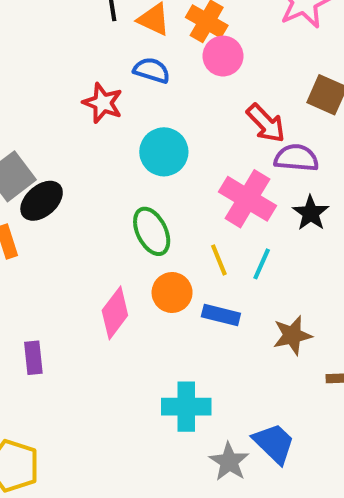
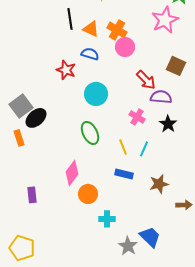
pink cross: (247, 199) -> (137, 117), size x0.6
orange circle: (172, 292) -> (88, 194), moved
cyan cross: (186, 407) -> (107, 219), size x0.7

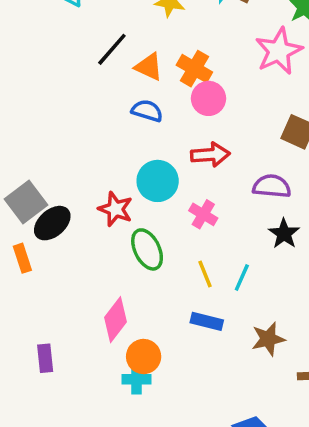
black line: (70, 19) -> (112, 49), turned 50
red star: (66, 70) -> (115, 209), moved
red arrow: (146, 80) -> (210, 155), moved, turned -50
pink cross: (137, 117) -> (203, 214), moved
cyan cross: (107, 219) -> (137, 379), moved

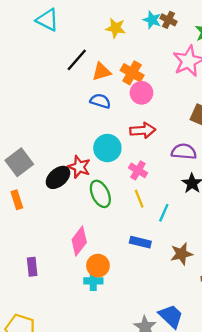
orange triangle: (149, 67) -> (102, 72), turned -42
black ellipse: (52, 223) -> (58, 177), moved
yellow line: (205, 274) -> (139, 199), moved

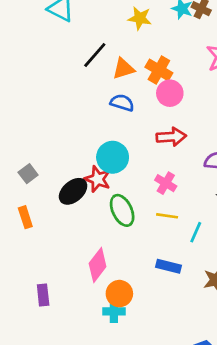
cyan circle: (107, 148) -> (113, 157), moved
gray square: (19, 162) -> (28, 174), size x0.6
yellow line: (139, 199) -> (167, 216), turned -60

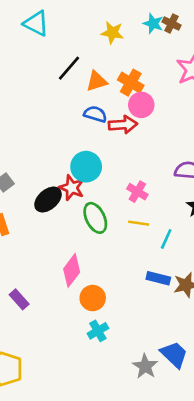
red arrow: (171, 137) -> (123, 125), moved
blue rectangle: (168, 266) -> (158, 278), moved
purple rectangle: (43, 295) -> (19, 299), turned -36
cyan cross: (114, 311) -> (98, 331), moved, turned -30

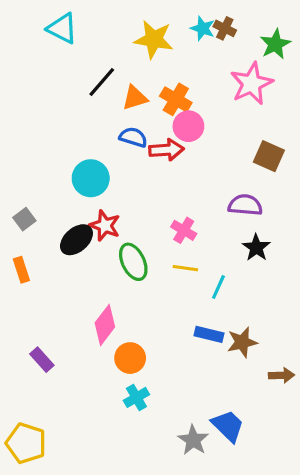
yellow star: (112, 33) -> (154, 39), size x1.4
cyan circle: (86, 167) -> (91, 178), moved

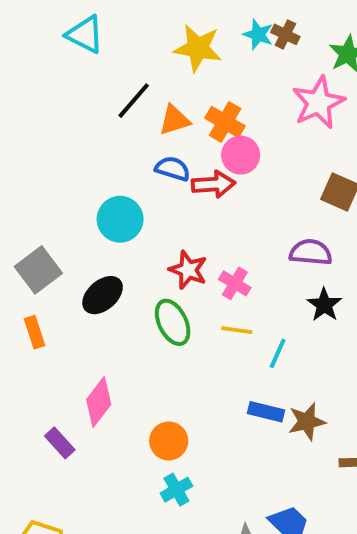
gray square: (24, 219) -> (38, 270), size x1.6
red star: (105, 226) -> (188, 270), moved
pink diamond: (105, 325) -> (99, 402), moved

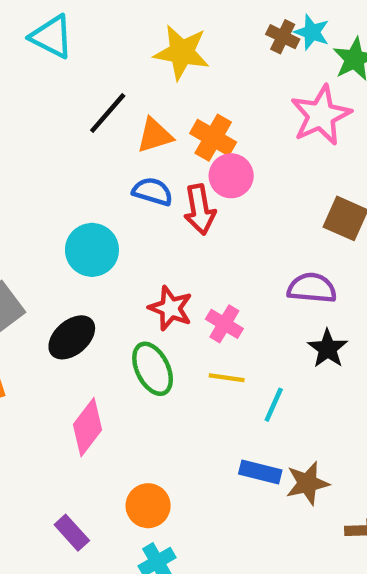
cyan star: (258, 34) -> (312, 32), moved
red arrow: (213, 184) -> (200, 209), turned 84
pink diamond: (99, 402) -> (87, 427), moved
purple rectangle: (60, 443) -> (72, 533), moved

